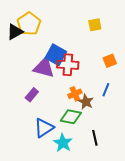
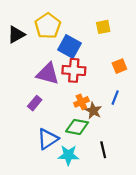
yellow pentagon: (29, 24) -> (48, 26), moved
blue square: (56, 55) -> (69, 46), moved
cyan star: (63, 143) -> (68, 155), turned -30

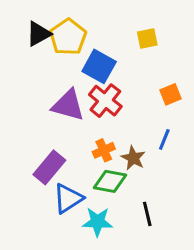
black triangle: (16, 35) -> (39, 34), moved
red cross: (74, 70) -> (105, 101), turned 35
orange cross: (81, 102) -> (104, 150), moved
purple rectangle: (35, 103) -> (49, 167), moved, size x1.5

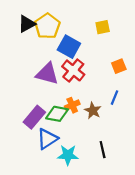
green diamond: (110, 181) -> (57, 114), moved

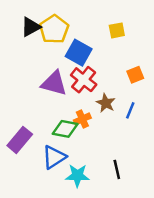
brown star: (93, 111) -> (106, 103), moved
purple rectangle: (34, 117) -> (20, 140), moved

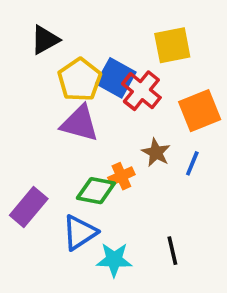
yellow pentagon: (54, 29) -> (80, 80), moved
yellow square: (117, 30) -> (172, 45), size x1.5
orange square: (135, 75) -> (200, 111), size x1.6
red cross: (84, 80) -> (141, 91), moved

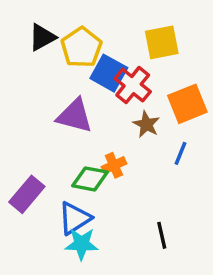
yellow pentagon: (80, 80) -> (81, 47), moved
brown star: (156, 152) -> (146, 124), moved
cyan star: (114, 260) -> (81, 244), moved

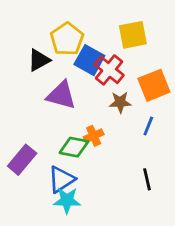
black triangle: (42, 37) -> (39, 60), moved
brown star: (146, 124) -> (120, 102), turned -30
black line: (162, 235) -> (147, 179), moved

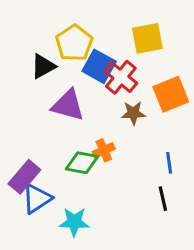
blue line: (148, 126) -> (169, 163), moved, turned -30
blue triangle: (61, 179) -> (37, 199), moved

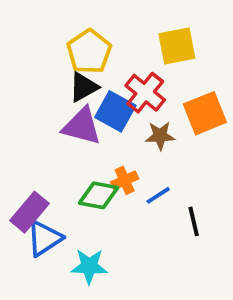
black triangle: (43, 66) -> (84, 87), moved
blue square: (99, 66) -> (115, 111), moved
blue line: (169, 163) -> (158, 195), moved, turned 65
black line: (163, 199) -> (194, 221), moved

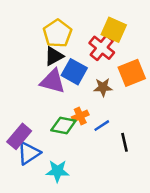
yellow square: (177, 46) -> (114, 30), turned 35
red cross: (145, 93) -> (102, 48), moved

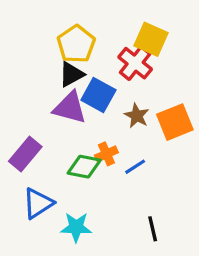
orange square: (132, 73) -> (175, 122), moved
brown star: (103, 87) -> (137, 116), turned 30
purple rectangle: (19, 136) -> (25, 154), moved
black line: (125, 142) -> (153, 229), moved

